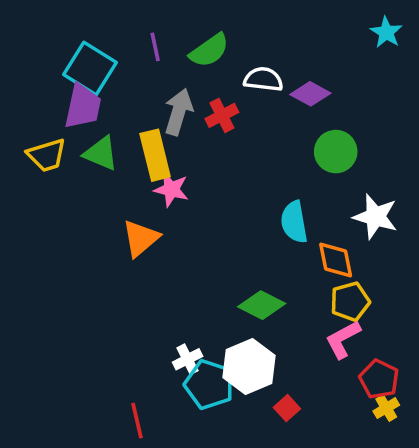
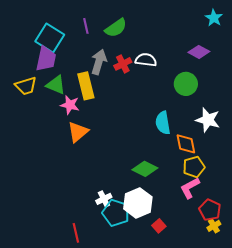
white semicircle: (263, 79) -> (146, 60), moved
purple diamond: (310, 94) -> (199, 52), moved
pink star: (171, 189) -> (70, 105), moved

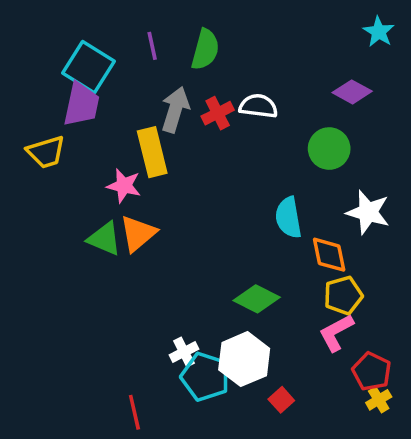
green semicircle: (116, 28) -> (205, 49), turned -40
green triangle: (56, 85) -> (104, 239), moved

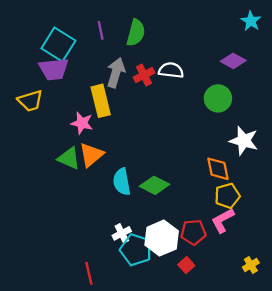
purple trapezoid: (81, 104) -> (54, 69), turned 72
cyan semicircle: (288, 218) -> (122, 182), moved
green diamond: (257, 299) -> (155, 185), moved
red pentagon: (372, 371) -> (193, 232), moved, turned -30

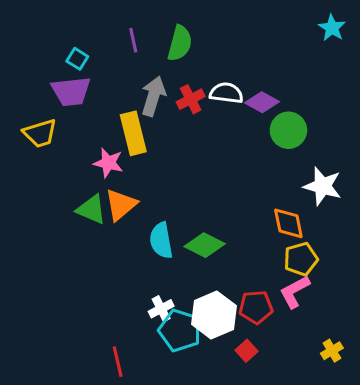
cyan square: (58, 44) -> (77, 59), size x0.5
purple diamond: (233, 61) -> (262, 102), moved

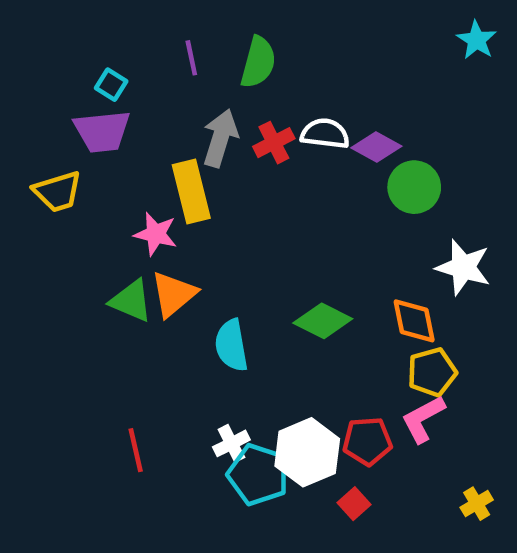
green diamond: (205, 245) -> (323, 321), moved
red line: (118, 362) -> (136, 450), moved

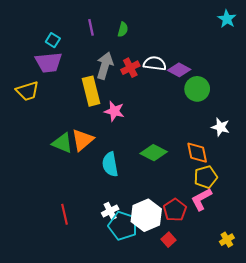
green semicircle: (258, 62) -> (123, 29), size x0.6
pink star: (156, 234) -> (114, 111), moved
white star: (463, 267) -> (221, 127), size x0.7
red pentagon: (367, 441) -> (175, 210), turned -30

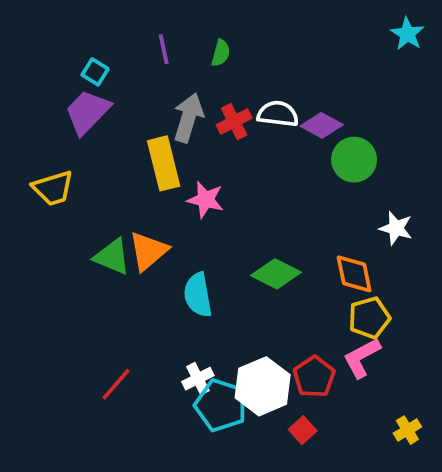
purple trapezoid: (49, 62) -> (87, 112), turned 140
yellow trapezoid: (27, 91) -> (53, 188), moved
red line: (64, 214) -> (116, 384), turned 54

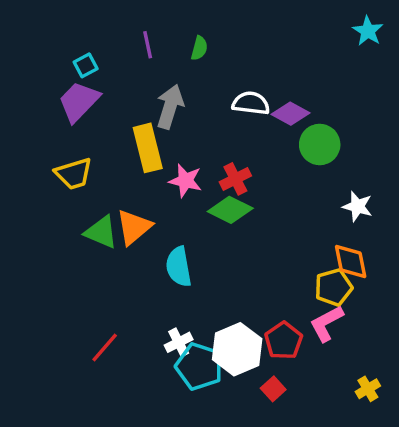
cyan square: (95, 72) -> (86, 65), turned 30
red cross: (234, 122) -> (235, 179), moved
yellow trapezoid: (53, 188) -> (74, 174), moved
green diamond: (276, 274) -> (230, 210), moved
orange diamond: (354, 274) -> (351, 261), moved

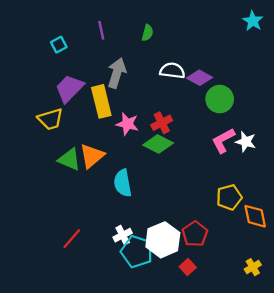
green semicircle: (199, 48) -> (147, 33), moved
purple trapezoid: (79, 101) -> (69, 88), moved
orange diamond: (351, 261) -> (255, 216), moved
pink L-shape: (327, 323) -> (223, 140), moved

